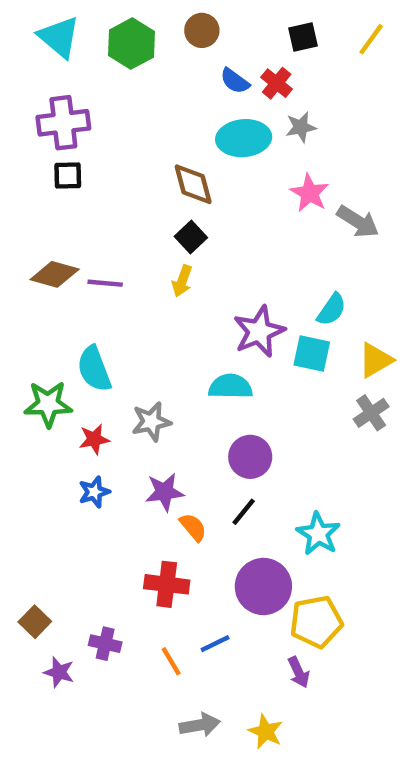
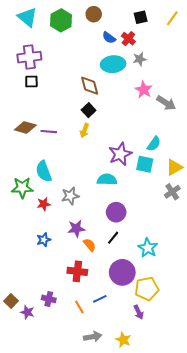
blue star: (94, 492) -> (44, 240), moved
brown square: (35, 622) -> (11, 301), moved

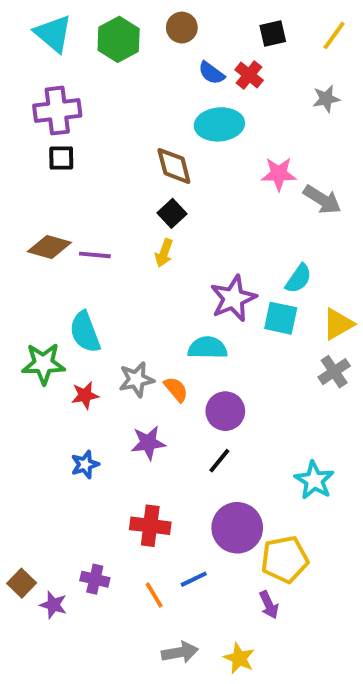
gray star: (140, 59) -> (326, 99), moved
pink star: (144, 90) -> (279, 174), turned -30
orange semicircle: (90, 245) -> (176, 389), moved
cyan star: (148, 248) -> (314, 480), moved

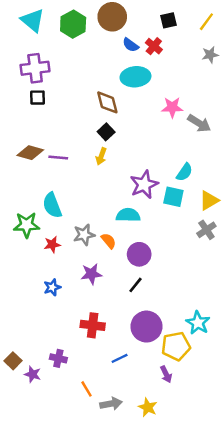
brown circle: (182, 28) -> (112, 17), size x1.5
gray star: (326, 99) -> (210, 55), moved
cyan star: (314, 480) -> (198, 323), moved
orange line: (154, 595) -> (86, 389), moved

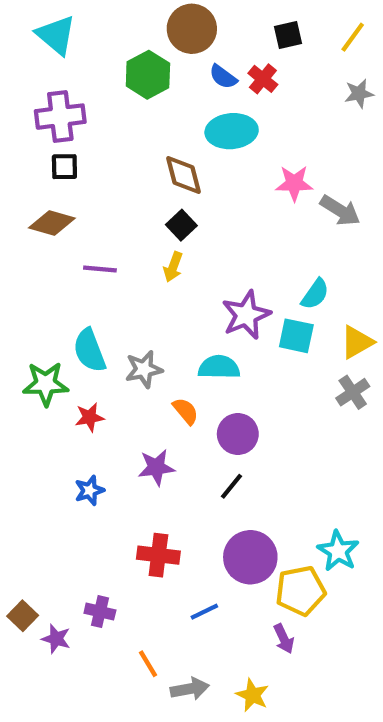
green hexagon: (73, 24) -> (148, 75), moved
brown diamond: (30, 153) -> (52, 223), moved
gray star: (84, 235) -> (144, 369), moved

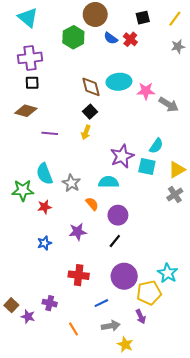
cyan ellipse: (232, 131) -> (119, 82), moved
gray star: (144, 369) -> (71, 183), turned -30
gray arrow: (190, 689) -> (111, 326), moved

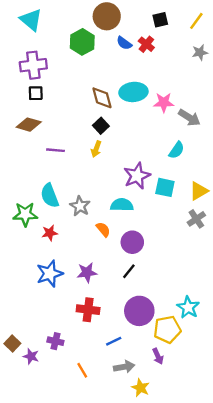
cyan semicircle: (156, 146) -> (177, 150), moved
purple star: (78, 232) -> (87, 272), moved
blue star: (44, 243) -> (50, 274), size x1.6

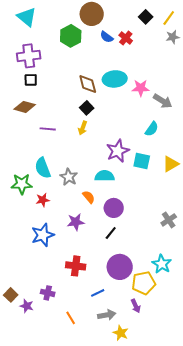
black square: (160, 20) -> (146, 17), moved, turned -32
gray star: (200, 52) -> (173, 37), moved
gray cross: (196, 219) -> (169, 220), moved
purple star: (87, 272) -> (76, 222), moved

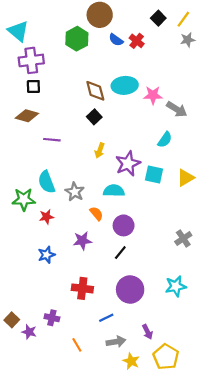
cyan triangle: (27, 17) -> (18, 31), moved
yellow arrow: (83, 128) -> (100, 151), moved
blue star: (43, 235) -> (46, 255), size x0.7
cyan star: (162, 264) -> (176, 286), turned 30
yellow pentagon: (144, 283) -> (166, 357), moved, turned -30

